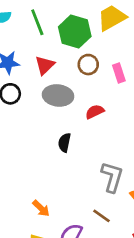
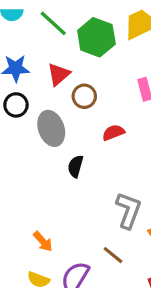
green line: (37, 22) -> (53, 23), turned -30
brown circle: (88, 65) -> (84, 96), moved
gray ellipse: (58, 95) -> (51, 128), moved, turned 60

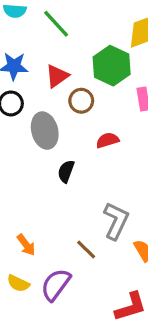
green hexagon: (96, 37) -> (112, 66), moved
brown line: (113, 255) -> (86, 249), moved

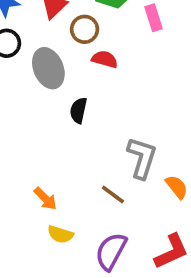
red semicircle: (108, 140) -> (105, 59), moved, turned 40
yellow semicircle: (18, 283) -> (60, 234), moved
purple semicircle: (56, 285) -> (111, 251), moved

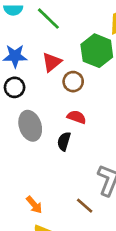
red semicircle: (105, 59) -> (77, 117), moved
gray ellipse: (48, 68) -> (30, 126), moved

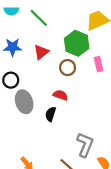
brown circle: (73, 82) -> (68, 68), moved
black circle: (15, 87) -> (11, 80), moved

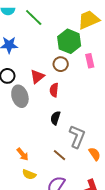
red triangle: (41, 52) -> (37, 77), moved
red semicircle: (61, 95) -> (54, 90), turned -104
black semicircle: (50, 114) -> (55, 118), moved

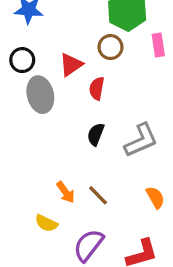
gray L-shape: (77, 137) -> (141, 140), moved, turned 40
orange arrow: (23, 154) -> (66, 192), moved

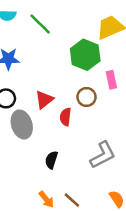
brown circle: (110, 47) -> (87, 97), moved
black semicircle: (96, 134) -> (51, 160), moved

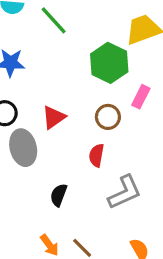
pink rectangle: (111, 80) -> (141, 97), turned 36
red semicircle: (65, 117) -> (96, 155), moved

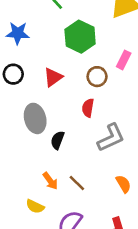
green hexagon: (109, 63) -> (80, 37), moved
gray ellipse: (23, 148) -> (35, 118), moved

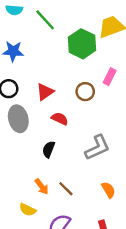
green hexagon: (80, 37) -> (82, 44), moved
red semicircle: (88, 108) -> (60, 119), moved, turned 105
gray ellipse: (35, 118) -> (18, 119), moved

